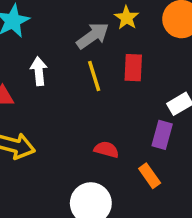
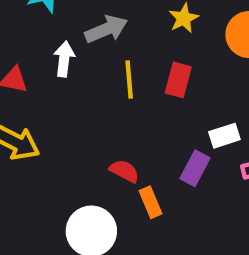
gray arrow: (93, 36) -> (106, 29), moved
orange rectangle: (150, 176) -> (151, 202), moved

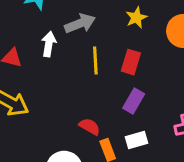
white rectangle: (224, 136) -> (136, 140), moved
purple rectangle: (195, 168) -> (134, 101), moved

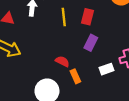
white rectangle: (136, 140) -> (107, 69), moved

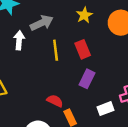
red rectangle: (88, 17) -> (83, 49), turned -35

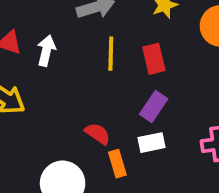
white arrow: (19, 40) -> (46, 51), moved
white rectangle: (106, 109) -> (151, 143), moved

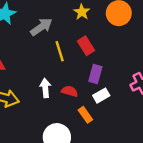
white arrow: (46, 51) -> (45, 88), moved
red semicircle: (98, 134) -> (70, 91), moved

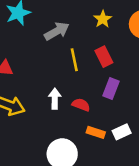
white rectangle: (101, 96) -> (122, 132), moved
orange rectangle: (85, 115) -> (96, 132), turned -42

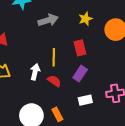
yellow line: (74, 60) -> (54, 57), moved
orange rectangle: (96, 132) -> (57, 114), moved, turned 32
white rectangle: (122, 132) -> (85, 100), moved

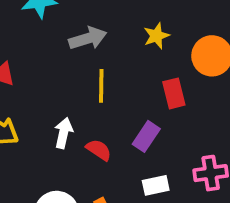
red rectangle: (80, 48) -> (174, 93), moved
yellow line: (54, 57) -> (101, 86), moved

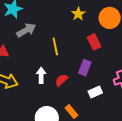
gray arrow: (88, 38) -> (26, 30), moved
red semicircle: (99, 150) -> (61, 80), turned -64

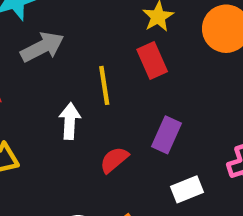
red rectangle: (94, 42) -> (152, 61), moved
white arrow: (41, 75) -> (70, 121), moved

